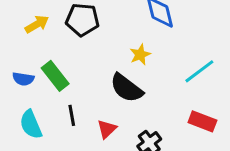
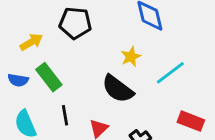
yellow arrow: (37, 24) -> (31, 42), moved
cyan line: (199, 71) -> (170, 73), moved

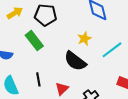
yellow arrow: (31, 42) -> (15, 13), moved
green rectangle: (49, 77) -> (34, 41), moved

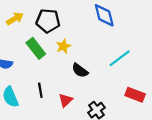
yellow star: (84, 39) -> (63, 46), moved
black semicircle: (75, 61) -> (80, 70), size x0.7

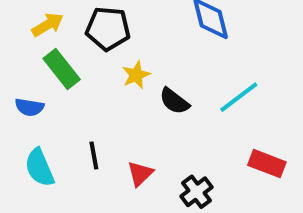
green rectangle: (36, 48) -> (62, 69), moved
black semicircle: (80, 70) -> (174, 101), moved

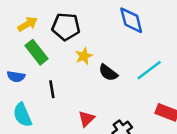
black line: (94, 155) -> (52, 89), moved

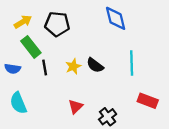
yellow star: (84, 56) -> (73, 66), moved
cyan line: (149, 70) -> (132, 63), turned -55
black line: (52, 89) -> (45, 68), moved

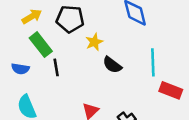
yellow star: (73, 66) -> (94, 42), moved
red rectangle: (148, 101) -> (171, 90), moved

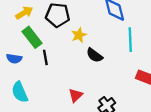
cyan line: (153, 62) -> (130, 40), moved

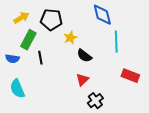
green rectangle: (32, 37) -> (28, 40), turned 66
red triangle: (76, 95) -> (82, 80), moved

